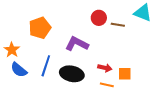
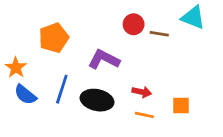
orange square: (125, 74) -> (181, 105), moved

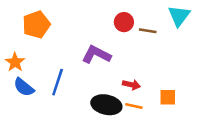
cyan triangle: (193, 18) -> (179, 16), turned 45
orange pentagon: (54, 38) -> (36, 25), moved
black ellipse: (97, 100) -> (106, 105), moved

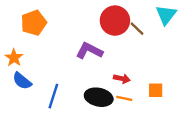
red circle: (124, 22) -> (115, 21), size x1.6
brown line: (148, 31) -> (137, 29), turned 35
blue line: (58, 82) -> (53, 96), moved

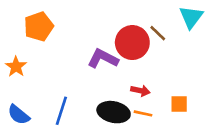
red circle: (115, 21) -> (132, 43), moved
blue semicircle: (22, 81) -> (19, 115), moved

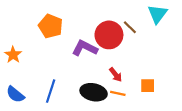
orange pentagon: (39, 26) -> (51, 26), moved, turned -30
red arrow: (140, 91) -> (116, 75), turned 40

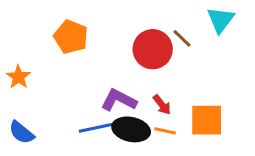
purple L-shape: (85, 48) -> (119, 100), moved
orange square: (148, 86) -> (207, 120), size x1.6
blue line: (51, 91) -> (96, 128), moved, turned 60

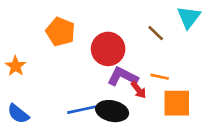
red circle: (153, 49) -> (108, 49), moved
purple L-shape: (119, 100) -> (123, 77), moved
orange line: (165, 131) -> (160, 77), moved

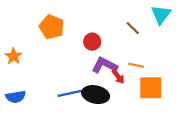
red circle: (108, 49) -> (92, 42), size x0.6
blue semicircle: (18, 114) -> (16, 97), turned -48

